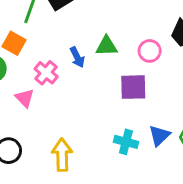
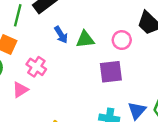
blue arrow: (77, 57) -> (61, 35), moved
pink triangle: (25, 98) -> (20, 90), turned 48

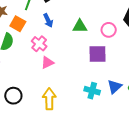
blue arrow: (61, 35) -> (48, 20), moved
pink triangle: (20, 90) -> (47, 63), moved

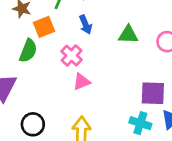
orange square: (18, 24) -> (44, 27), turned 35
purple square: (97, 54) -> (153, 93), moved

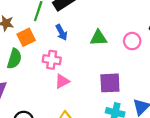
pink cross: (72, 56) -> (52, 60), turned -30
purple square: (153, 93) -> (110, 83), moved

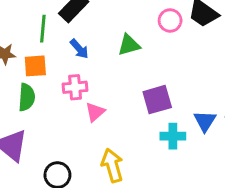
orange square: (26, 37) -> (35, 66), turned 36
pink circle: (132, 41) -> (170, 20), moved

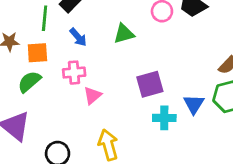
green semicircle: (27, 97) -> (29, 82), turned -135

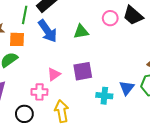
blue arrow: (78, 37) -> (48, 31), size x1.6
pink cross: (74, 73) -> (39, 92), moved
purple square: (150, 84) -> (83, 71), moved

